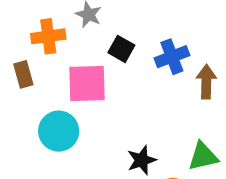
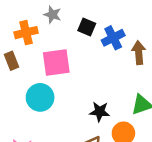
black square: (121, 49) -> (87, 27), moved
black star: (142, 160) -> (100, 112), turned 30

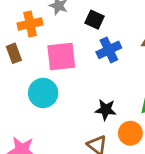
blue cross: (113, 38) -> (109, 50), moved

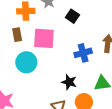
blue cross: (109, 50) -> (83, 53), moved
brown rectangle: (14, 53) -> (17, 35), moved

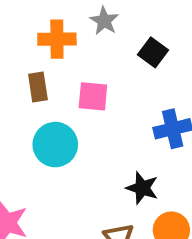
pink square: (44, 38) -> (93, 96), size x0.7

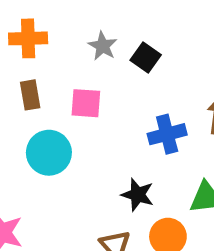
gray star: (104, 21) -> (103, 46), moved
orange cross: (57, 39) -> (28, 38), moved

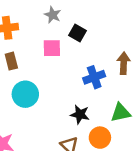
gray star: (103, 46) -> (53, 15), moved
pink square: (86, 103) -> (52, 48), moved

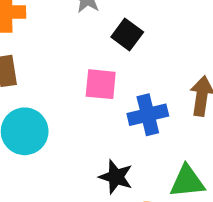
pink square: (52, 48) -> (101, 84), moved

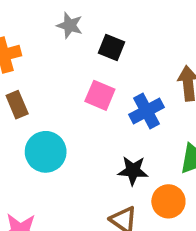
pink square: (101, 84) -> (100, 95), turned 32

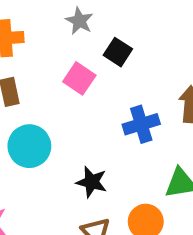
pink square: (100, 95) -> (79, 78), moved
black star: (133, 171) -> (92, 182), moved

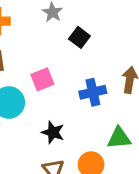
pink square: (79, 78) -> (42, 79), moved, turned 30

